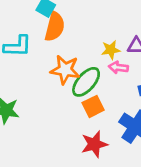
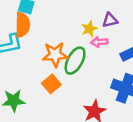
orange semicircle: (55, 27) -> (22, 25), moved
orange square: (93, 106) -> (51, 84), moved

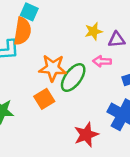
yellow star: (89, 29) -> (94, 31), moved

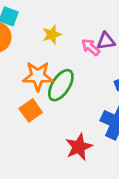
yellow star: (94, 31) -> (52, 35), moved
pink arrow: (102, 61) -> (91, 47), moved, turned 42

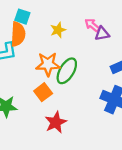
pink arrow: (91, 47) -> (92, 25), moved
red star: (79, 147) -> (56, 122), moved

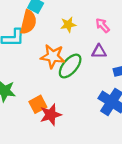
purple triangle: (102, 34) -> (99, 51), moved
orange square: (43, 92) -> (38, 104), moved

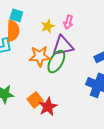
pink arrow: (103, 25) -> (68, 22), moved, turned -112
purple triangle: (99, 51) -> (63, 46), moved, size x1.6

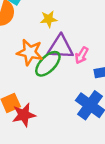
pink arrow: (68, 22) -> (82, 55), moved

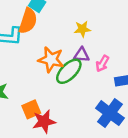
yellow star: (49, 19) -> (82, 29), moved
purple triangle: (60, 47) -> (82, 55), size x0.6

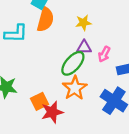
orange semicircle: (28, 21) -> (45, 19), moved
orange star: (51, 60) -> (75, 88), moved, turned 30

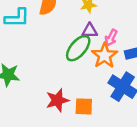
orange star: (75, 88) -> (105, 56), moved
orange square: (39, 101) -> (84, 106), moved, turned 30

